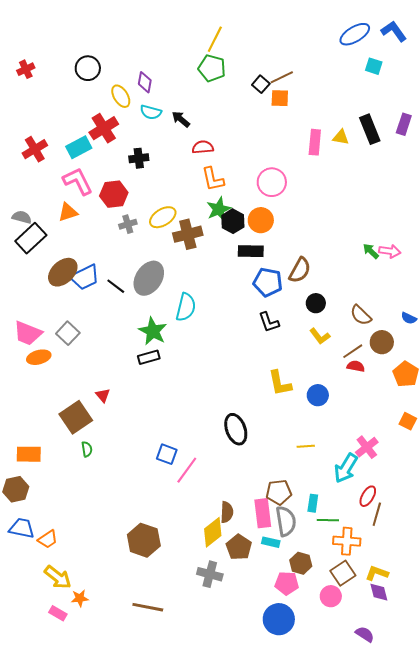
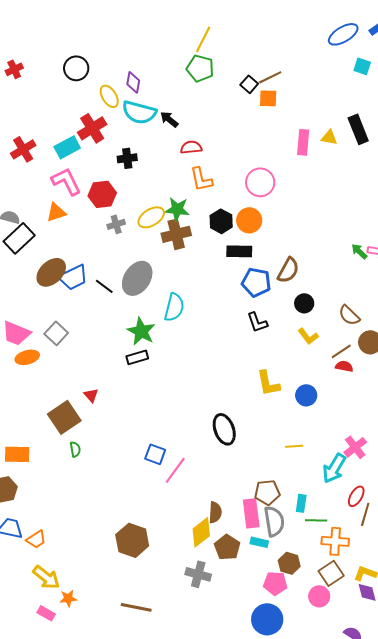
cyan semicircle: (151, 112) -> (139, 112), size x1.6
green star: (219, 209) -> (177, 209), moved, turned 30

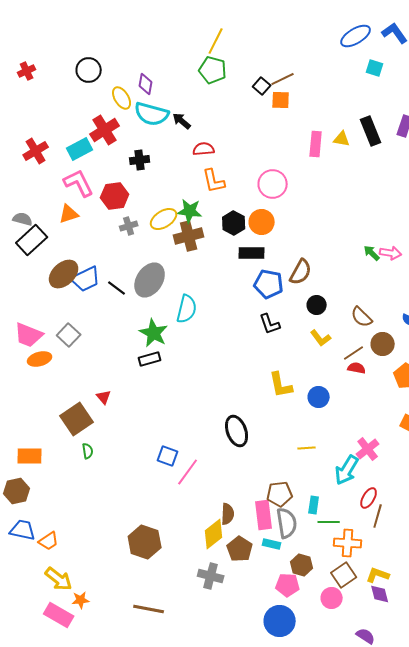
pink rectangle: (46, 613) -> (59, 615), size x1.6

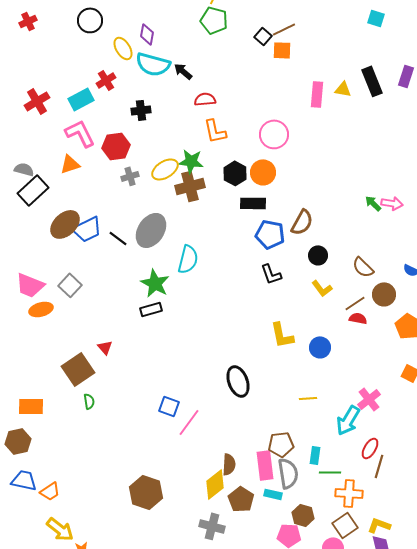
red cross: (105, 130) -> (106, 80), size x0.7

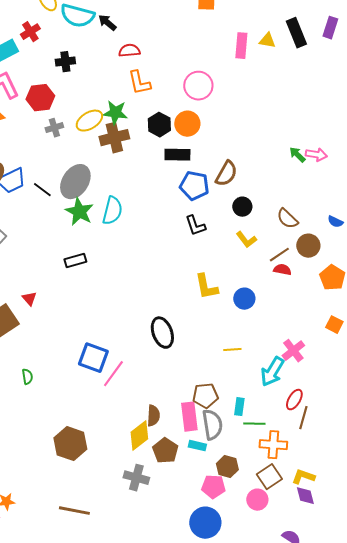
green star: (155, 283) -> (79, 212), moved
green semicircle: (89, 401) -> (27, 377), moved
blue square: (169, 406) -> (93, 358), size x1.4

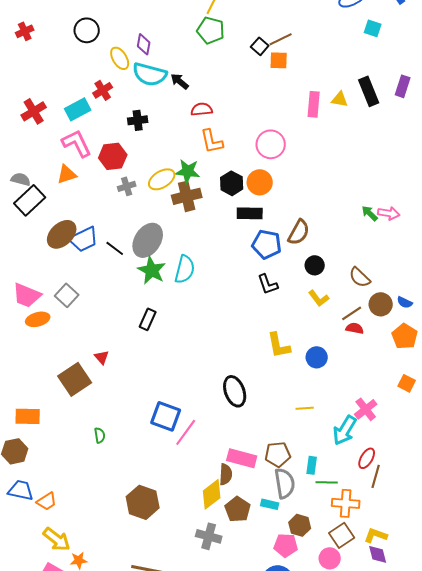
blue semicircle: (335, 222) -> (405, 302), moved
black rectangle: (75, 261) -> (148, 319), turned -50
pink rectangle: (189, 417) -> (242, 458), moved, turned -68

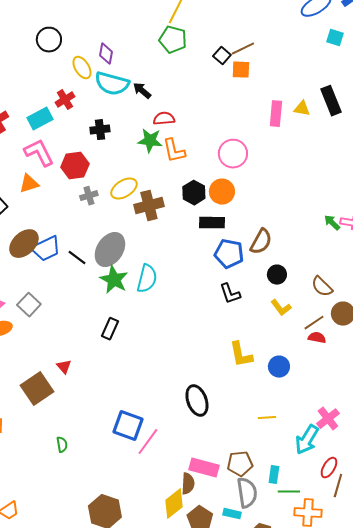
green star: (188, 171) -> (150, 141), moved

